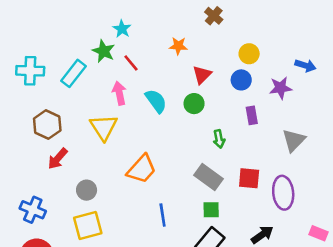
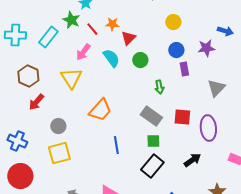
orange star: (178, 46) -> (112, 24), moved
yellow circle: (249, 54) -> (173, 22), moved
red triangle: (202, 75) -> (128, 38), moved
blue circle: (241, 80) -> (176, 50), moved
pink arrow: (119, 93) -> (83, 52), turned -132

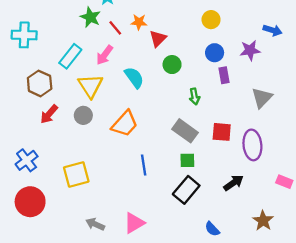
cyan rectangle: (48, 37) -> (70, 56), moved
cyan semicircle: (111, 58) -> (134, 78), moved
gray circle: (58, 126) -> (83, 115), moved
blue cross: (17, 141) -> (27, 160), turned 30

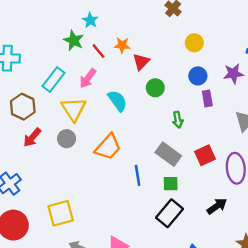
red square: (222, 132) -> (205, 155), turned -30
blue line: (144, 165) -> (138, 175), moved
yellow square: (76, 175) -> (61, 213), moved

